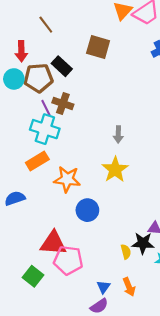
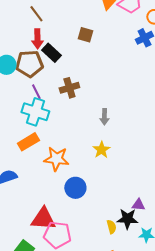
brown square: (98, 47) -> (85, 35), size x0.7
red arrow: (21, 51) -> (37, 39), moved
brown cross: (63, 104) -> (69, 88), moved, turned -36
yellow star: (115, 170) -> (101, 150), size x0.7

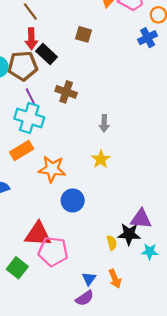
brown cross: (69, 88) -> (66, 92), turned 36
purple triangle: (138, 205) -> (141, 219), size x1.5

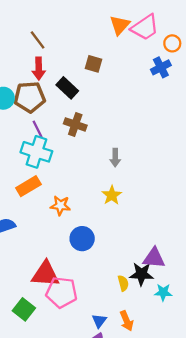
black rectangle: (47, 54) -> (67, 88), moved
orange star: (52, 169) -> (60, 206), size x0.7

